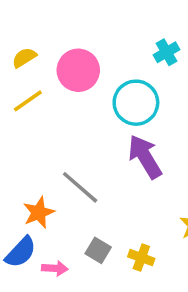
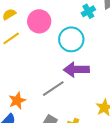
purple arrow: (145, 157) -> (76, 70), turned -60
gray line: (80, 187) -> (53, 89), moved, turned -75

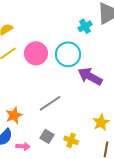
pink circle: (39, 21) -> (36, 53), moved
purple arrow: (76, 70) -> (90, 76), moved, turned 30

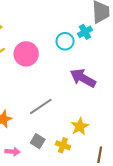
cyan cross: (85, 26) -> (85, 32), moved
cyan circle: (68, 54) -> (65, 41), moved, size x0.7
yellow star: (101, 122) -> (80, 126), moved

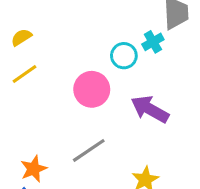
pink circle: (26, 54) -> (92, 89), moved

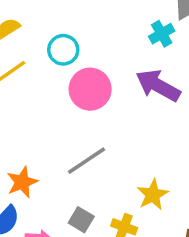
cyan circle: (124, 56) -> (63, 50), moved
purple arrow: (150, 109) -> (158, 86), moved

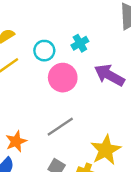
cyan cross: (162, 34) -> (80, 43), moved
yellow star: (153, 195) -> (106, 150), size x1.4

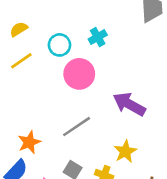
purple arrow: (109, 75) -> (129, 104), moved
yellow star: (106, 150) -> (125, 152), size x0.7

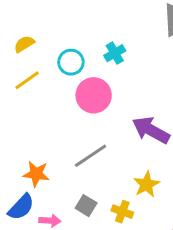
orange star: (29, 142) -> (36, 174), turned 30

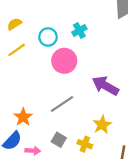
orange star: (36, 174) -> (23, 117), turned 30

